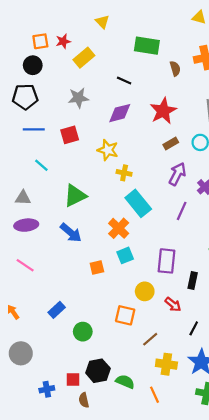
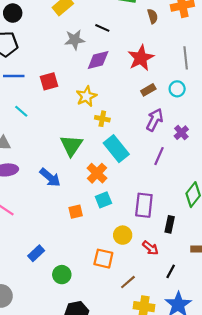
gray star: (78, 98) -> (75, 40), moved
yellow star: (108, 150) -> (86, 96), turned 30
green triangle: (75, 196) -> (71, 145), moved, turned -30

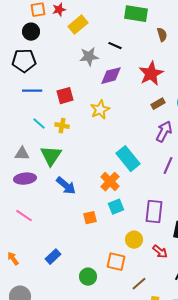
yellow cross: (102, 119) -> (62, 126), moved
green triangle: (71, 145) -> (51, 156), moved
green circle: (62, 275) -> (88, 277), moved

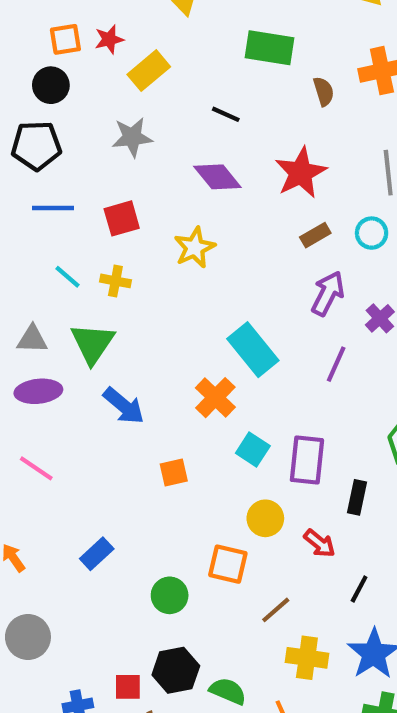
gray star: (89, 57) -> (132, 137), moved
purple diamond: (111, 76) -> (217, 177), turned 65
cyan square: (116, 207) -> (253, 450), moved, turned -35

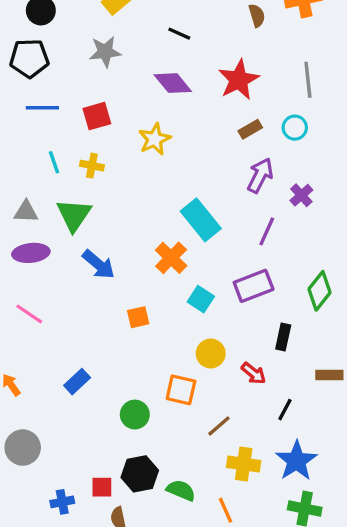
cyan line: (68, 277) -> (54, 162), turned 30
purple rectangle: (307, 460) -> (254, 286), moved, turned 63

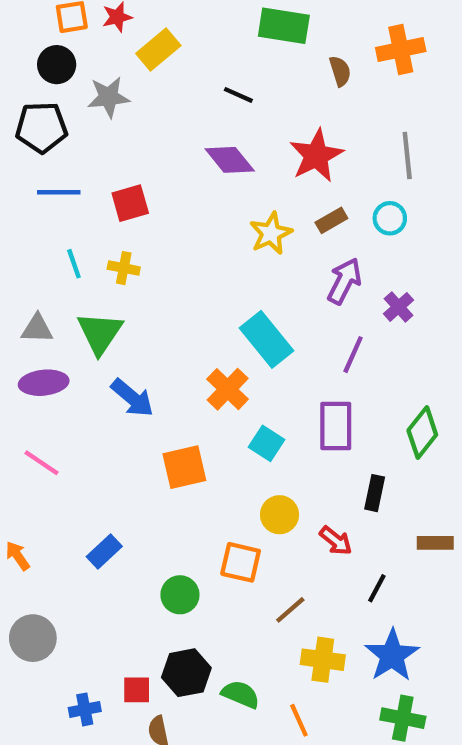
gray star: (105, 52) -> (109, 97), moved
yellow star: (155, 139) -> (271, 233), moved
purple rectangle: (254, 286) -> (336, 426), turned -69
orange square: (138, 317) -> (184, 467), size x1.5

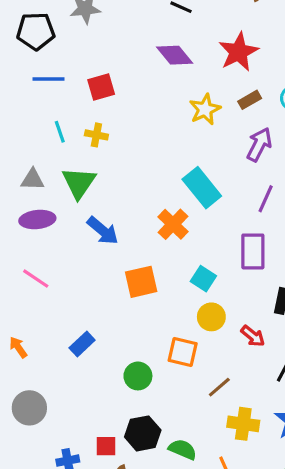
cyan square: (267, 443) -> (203, 279), moved

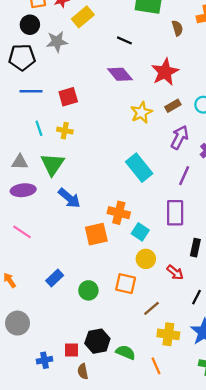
orange cross: (173, 224) -> (119, 213), moved, turned -30
green circle: (138, 376) -> (88, 290), moved

